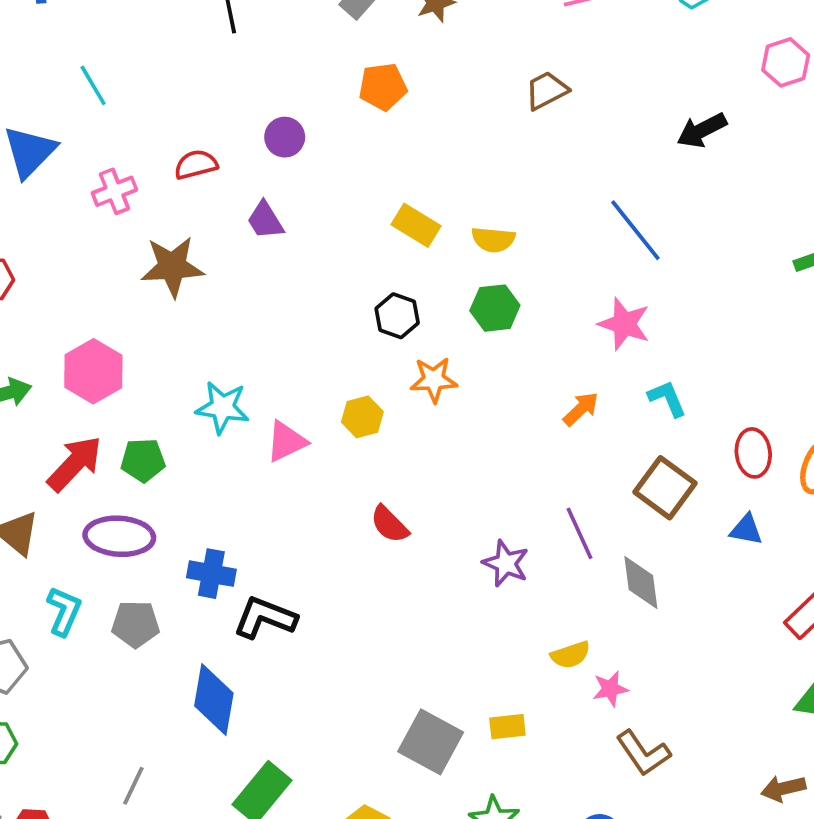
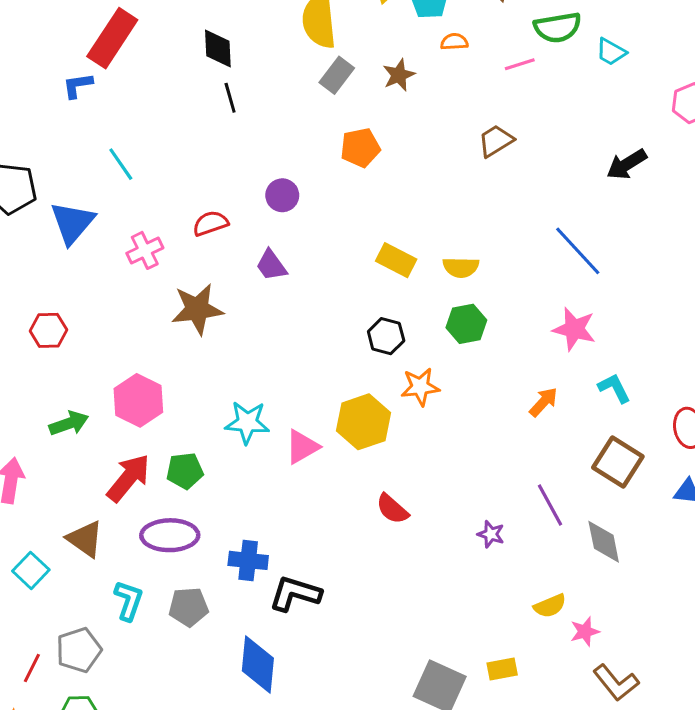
yellow hexagon: (362, 417) -> (363, 422), size x1.6
purple star: (506, 563) -> (491, 534), size x0.7

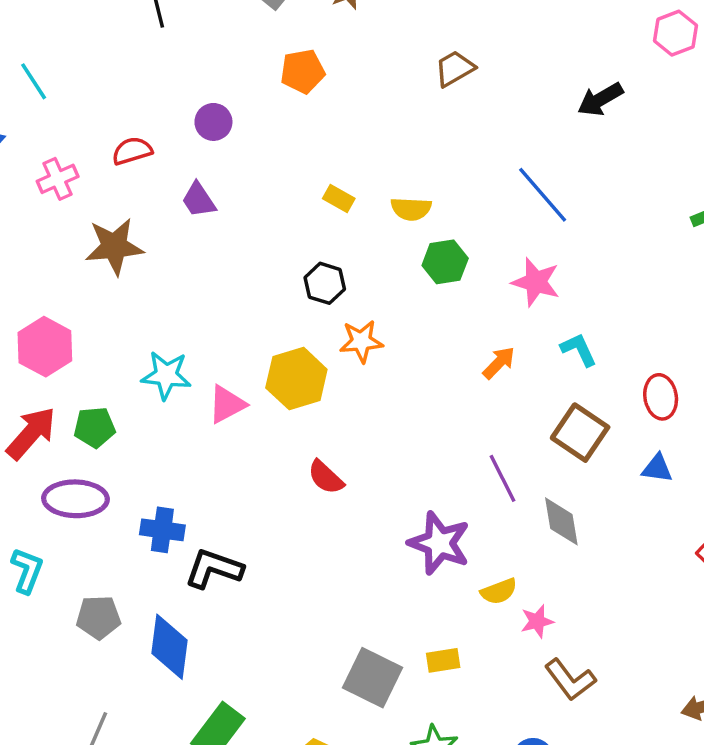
yellow rectangle: (396, 260) -> (339, 199), size x0.7
green hexagon: (466, 324) -> (445, 262), moved
purple star: (491, 534) -> (439, 543), moved, size x2.0
gray pentagon: (189, 607) -> (98, 617), moved

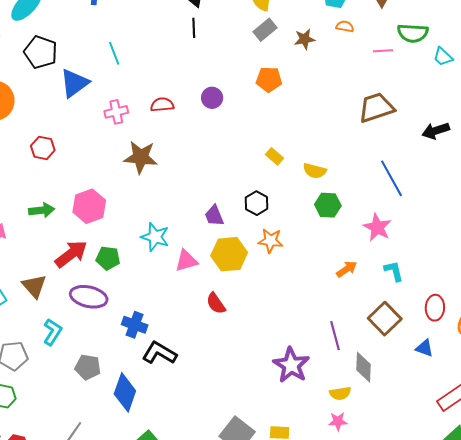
brown trapezoid: (455, 68) -> (376, 108), moved, size x1.5
purple trapezoid: (199, 200) -> (214, 216), moved
red semicircle: (326, 477) -> (216, 303), moved
yellow semicircle: (499, 591) -> (340, 393), moved

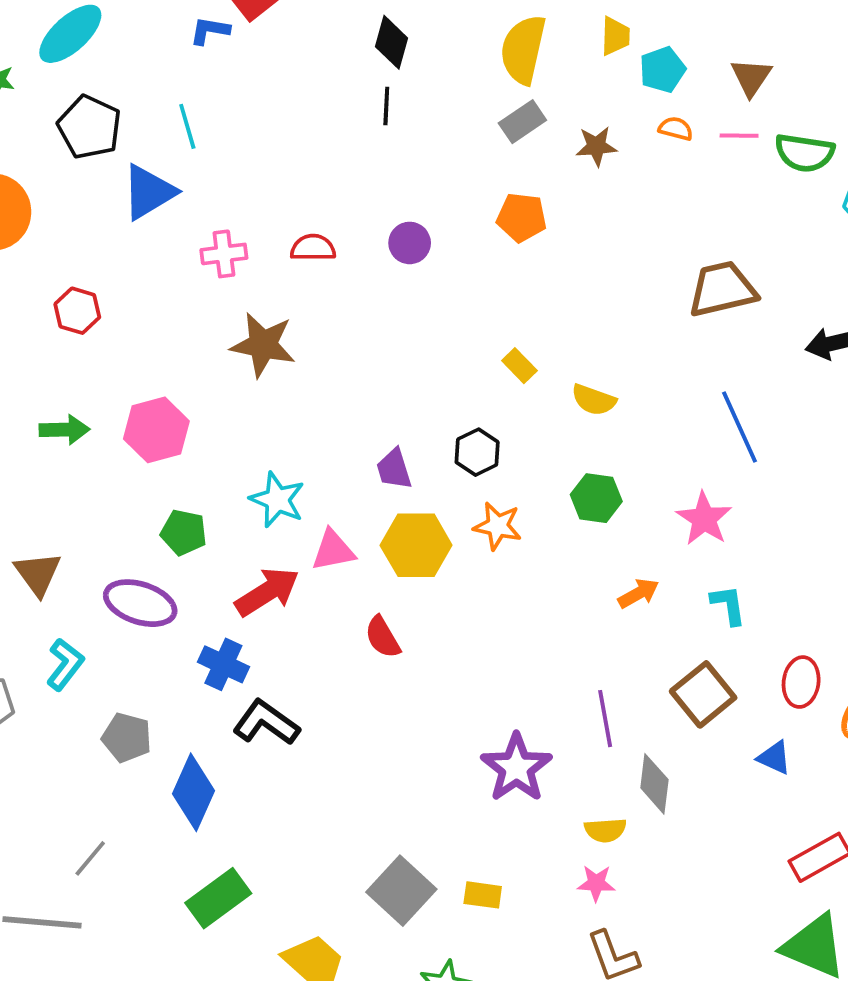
pink line: (383, 51) -> (739, 136), moved
cyan line: (114, 53) -> (187, 126), moved
green hexagon: (328, 205) -> (596, 498), moved
red arrow: (71, 254) -> (267, 592), moved

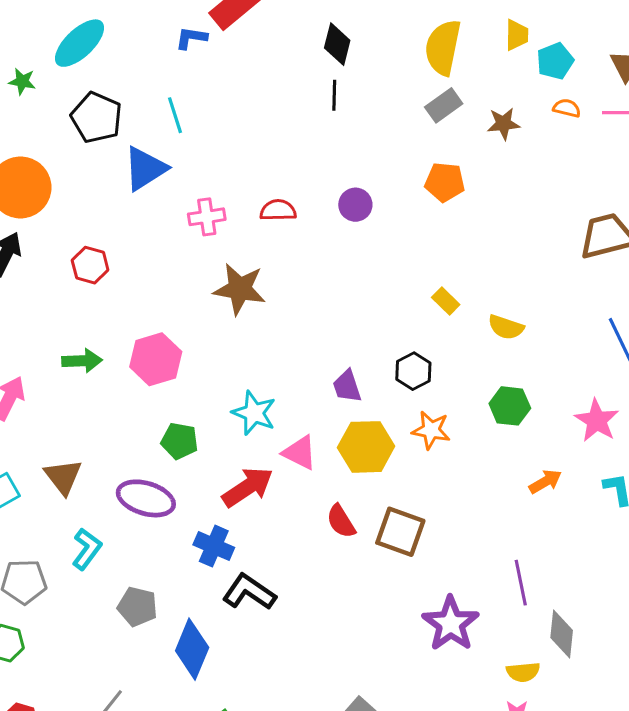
pink triangle: (333, 550) -> (300, 453), turned 39
brown square: (703, 694) -> (400, 532), moved, turned -30

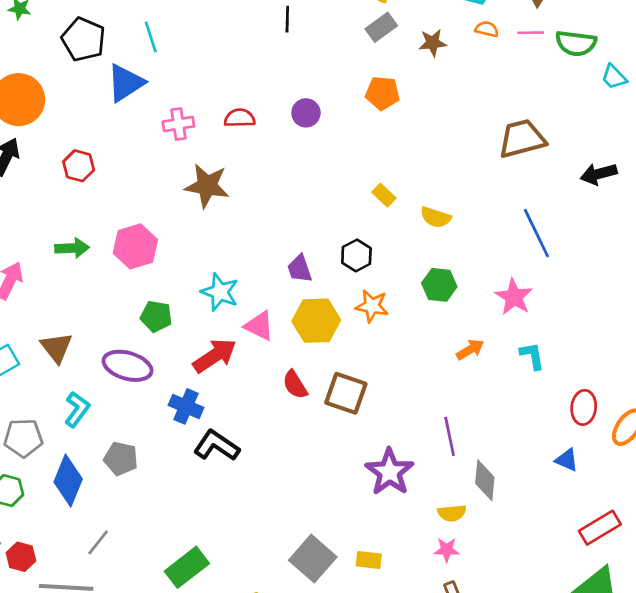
blue diamond: (192, 649) -> (68, 480), moved

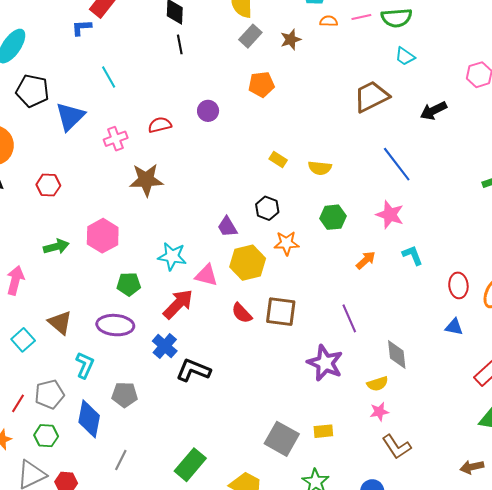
cyan line: (151, 37) -> (109, 77), moved
cyan trapezoid: (614, 77) -> (405, 56), moved
blue cross: (186, 406) -> (165, 346), turned 30
purple line: (450, 436) -> (349, 318), moved

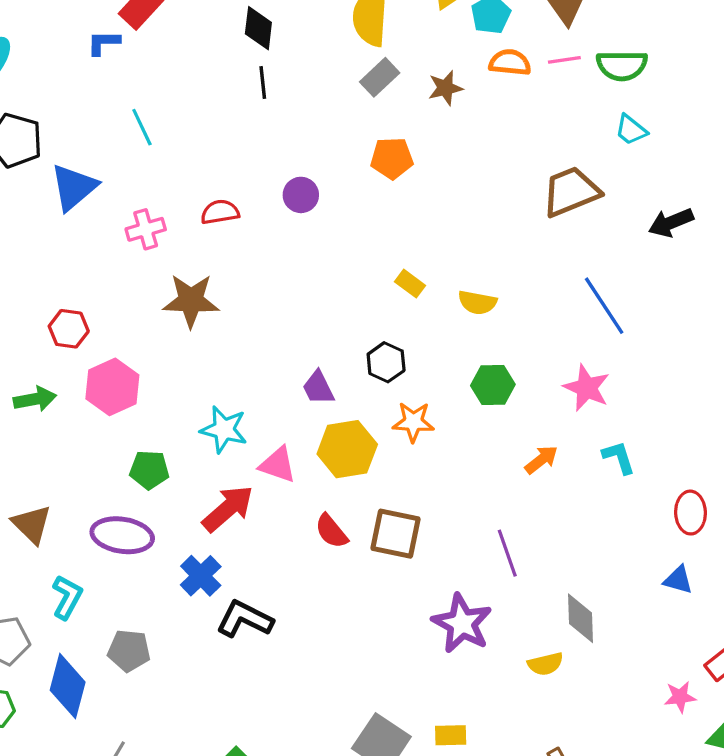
orange semicircle: (329, 21) -> (510, 62), size x1.4
red hexagon: (48, 185) -> (69, 329), moved
pink star: (379, 412) -> (680, 697), moved

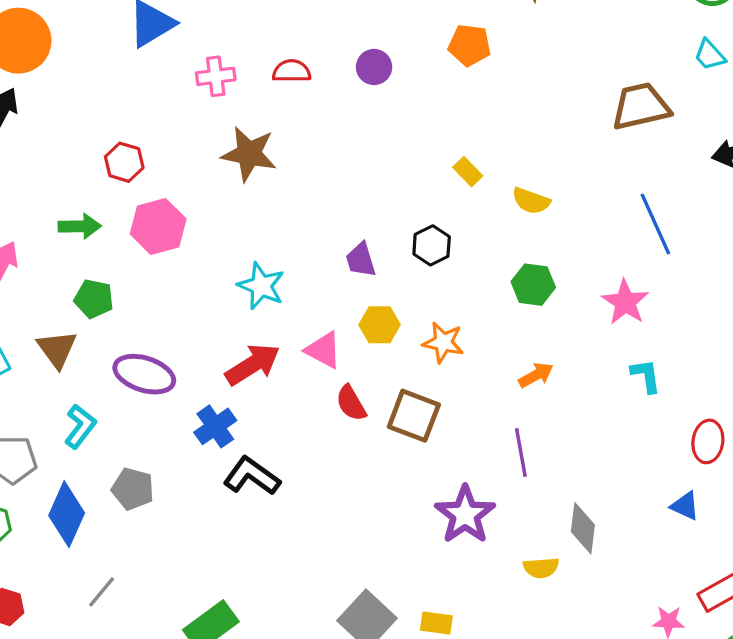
orange star: (413, 422) -> (443, 342), moved
yellow hexagon: (347, 449) -> (380, 325), size x0.7
orange arrow: (541, 460) -> (536, 375), moved
pink triangle: (278, 465) -> (323, 350), moved
green pentagon: (149, 470) -> (94, 299), moved

